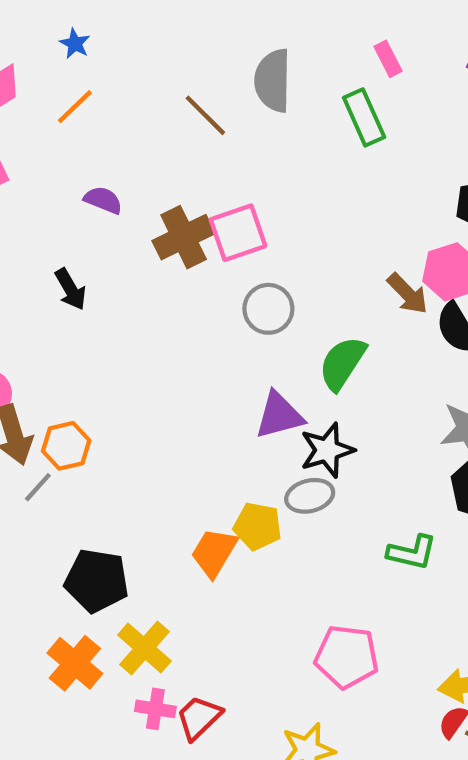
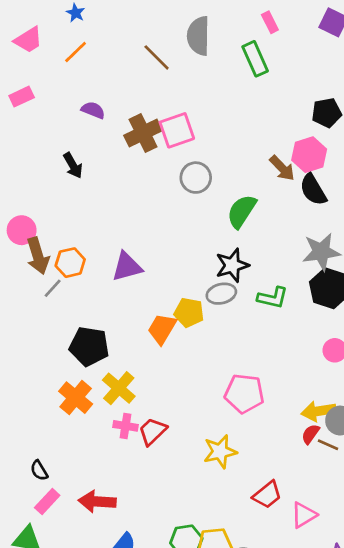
purple triangle: (279, 415) -> (127, 267), moved
green L-shape: (412, 552) -> (273, 298), moved

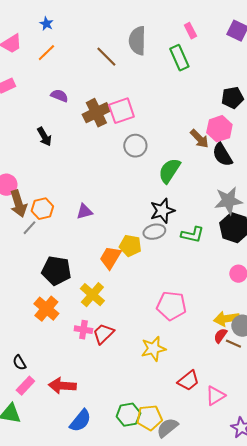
purple triangle: (127, 267) -> (84, 212), size x0.7
yellow cross: (119, 388) -> (92, 295), moved

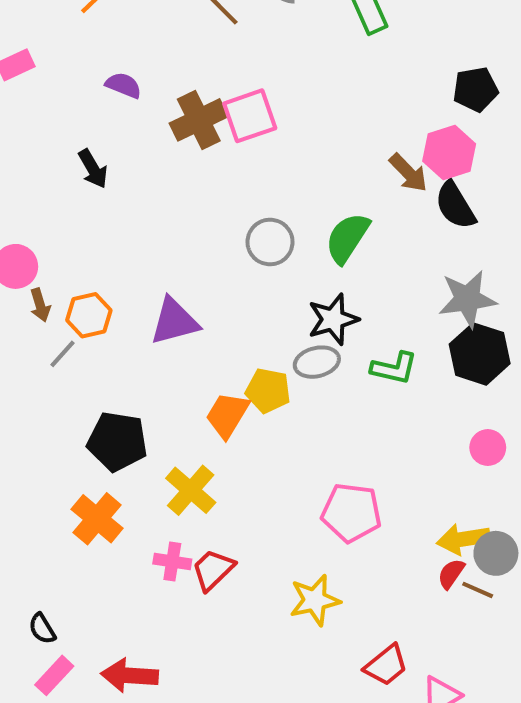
gray circle: (135, 146) -> (270, 242), moved
brown arrow: (18, 204) -> (40, 305), size x0.6
purple triangle: (84, 212) -> (174, 321), size x1.5

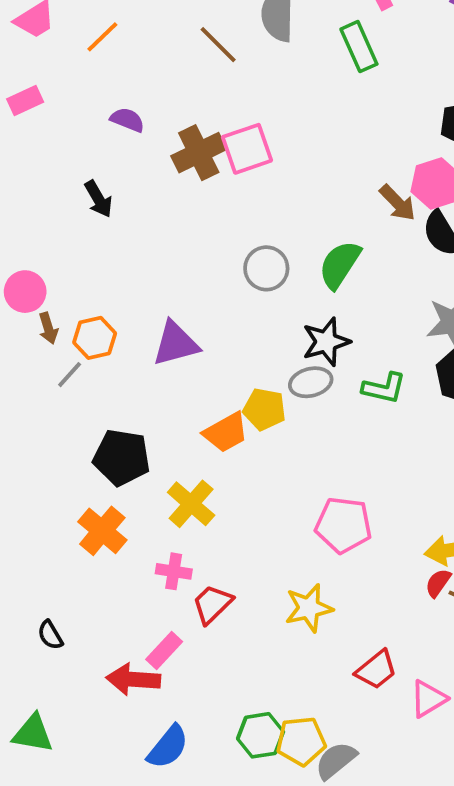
orange trapezoid: (227, 415) -> (226, 432), turned -150
red trapezoid: (213, 570) -> (212, 604), moved
pink rectangle: (54, 675) -> (164, 650), moved

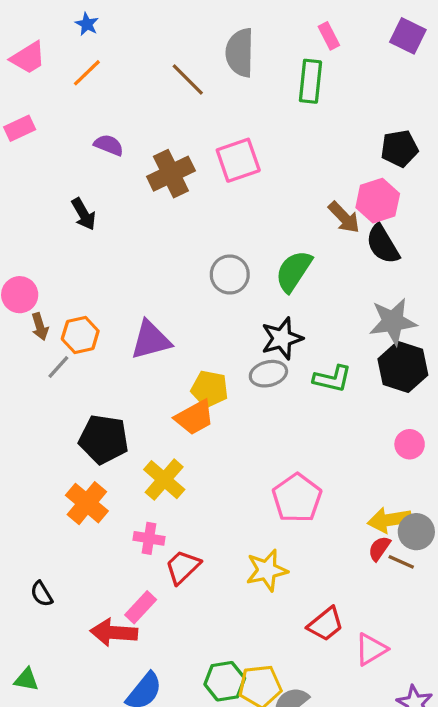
green rectangle: (359, 47) -> (310, 81), turned 30
pink square: (247, 149) -> (238, 160), moved
yellow pentagon: (264, 409) -> (210, 389), moved
pink pentagon: (344, 525) -> (297, 498), turned 30
green triangle: (33, 733) -> (26, 680), size x0.7

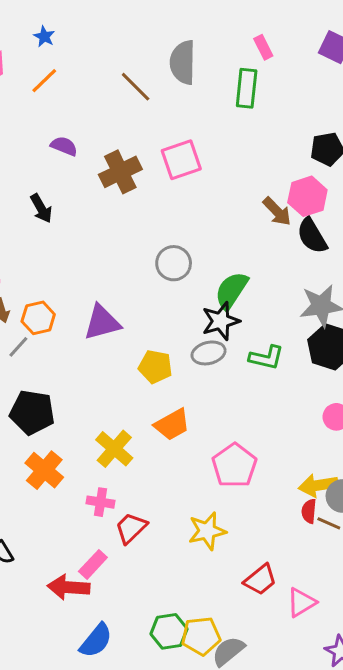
green semicircle: (294, 271) -> (231, 291), moved
orange trapezoid: (194, 417) -> (172, 424), moved
black pentagon: (104, 439) -> (32, 412), moved
red semicircle: (379, 548) -> (309, 511), turned -30

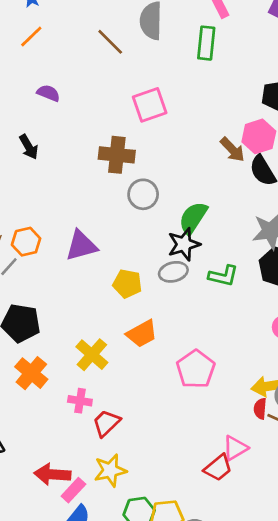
brown cross: (120, 172) -> (117, 155), moved, turned 32
yellow star: (207, 531) -> (110, 470), moved
pink rectangle: (93, 564) -> (73, 490), moved
pink triangle: (301, 602) -> (235, 448), moved

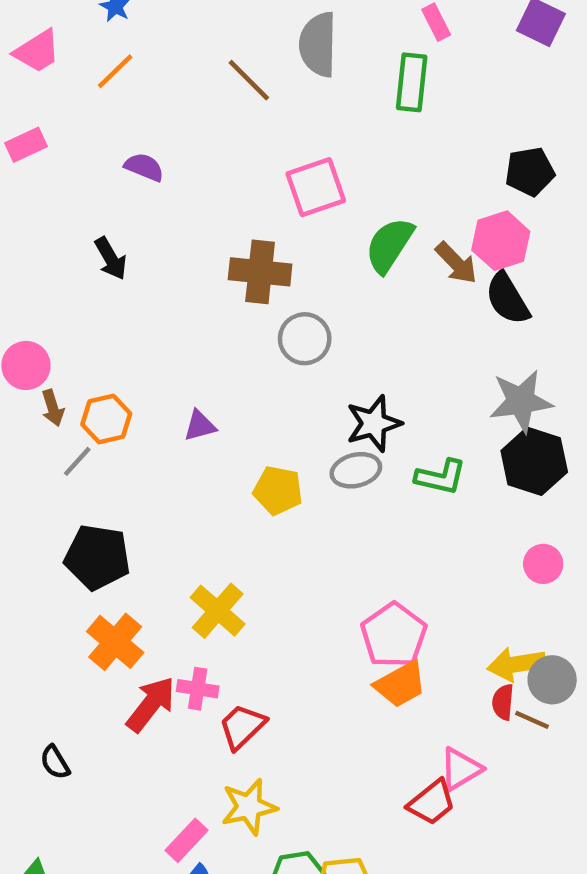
green semicircle: (193, 218) -> (389, 245), moved
purple triangle: (81, 246) -> (200, 426), size x0.6
orange trapezoid: (142, 334) -> (400, 684), moved
red arrow: (52, 474) -> (151, 704), moved, turned 124

